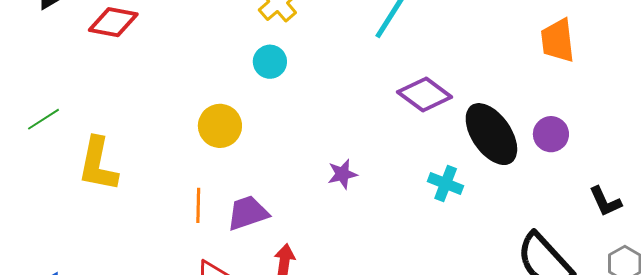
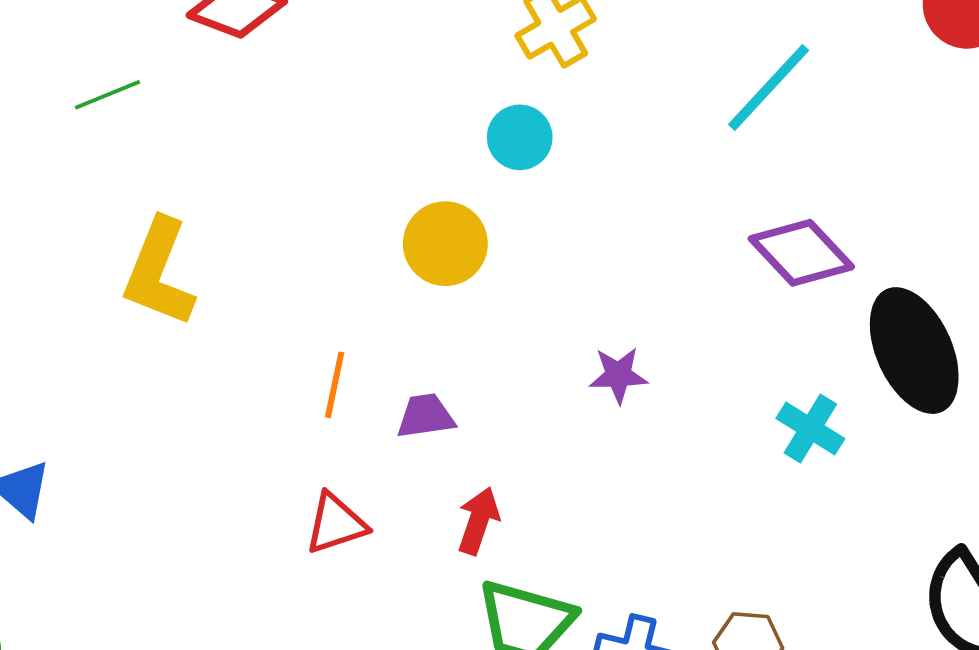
green line: (44, 119) -> (107, 95), moved
yellow circle: (220, 126) -> (445, 244), moved
purple trapezoid: (248, 213) -> (426, 416), size x0.7

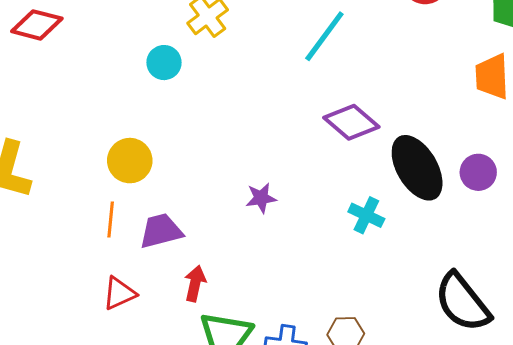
cyan circle: (520, 137) -> (164, 63), moved
yellow circle: (445, 244) -> (130, 161), moved
purple trapezoid: (426, 416) -> (161, 231), size x1.4

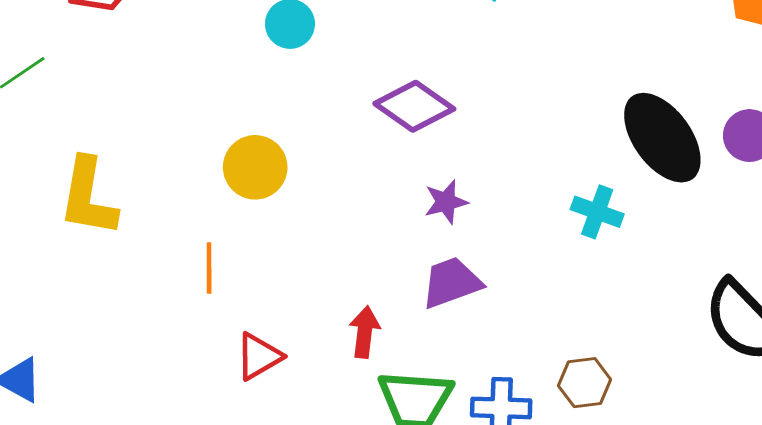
purple diamond: (351, 122) -> (414, 106), moved
orange line: (111, 220) -> (209, 268), moved
purple trapezoid: (161, 231) -> (451, 283), moved

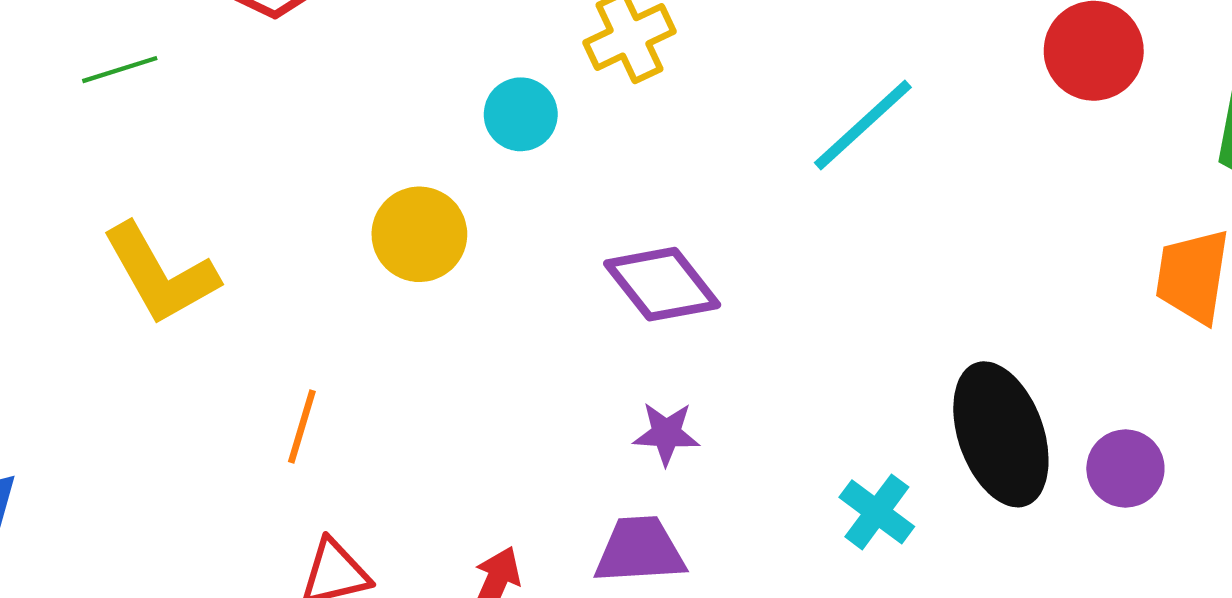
yellow circle: (255, 167) -> (419, 234), moved
yellow L-shape: (88, 197) -> (160, 274), turned -56

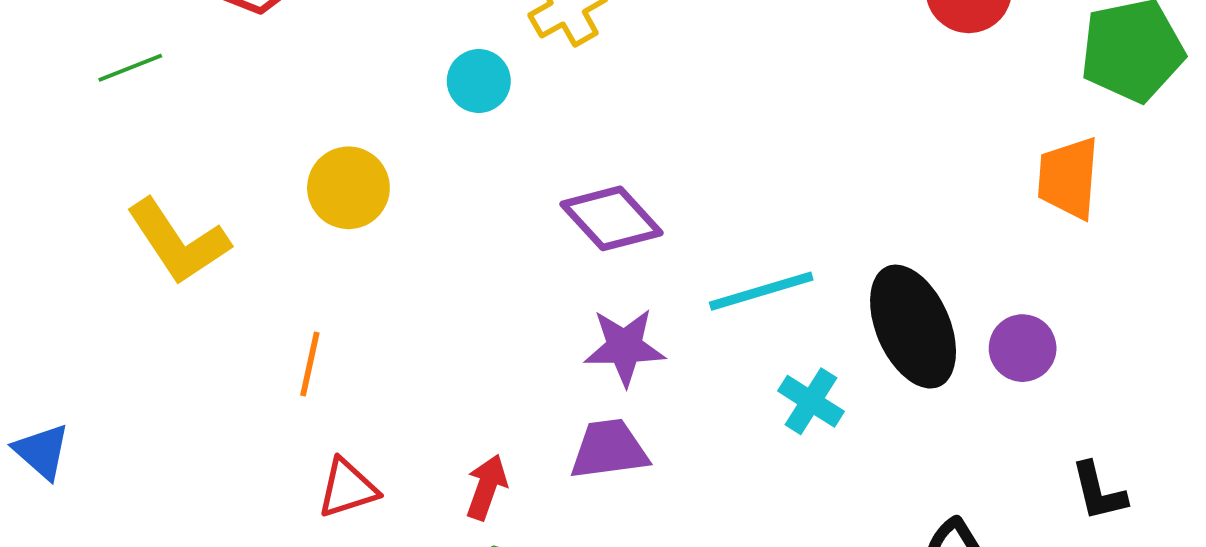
cyan line: (863, 125) -> (761, 291), moved, turned 30
yellow circle: (419, 234) -> (348, 188), moved
purple star: (666, 434) -> (624, 347), size x1.4

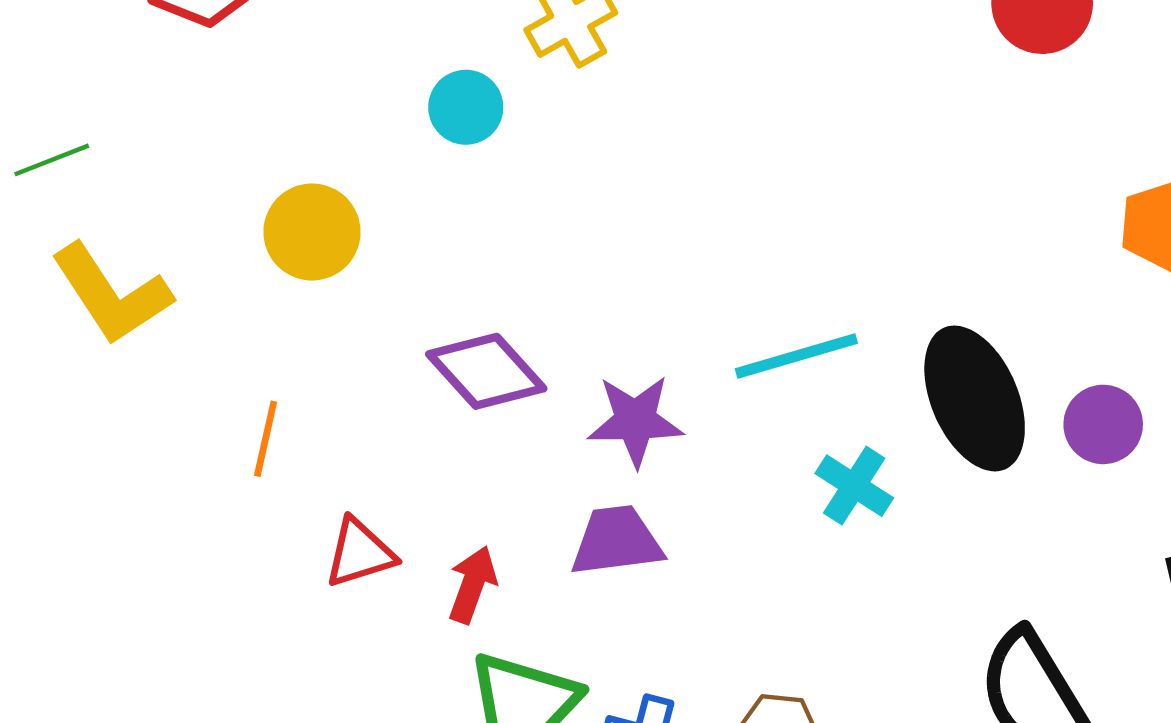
green line: (130, 68) -> (52, 160), moved
purple diamond: (611, 218) -> (486, 371), moved
red triangle: (348, 488) -> (360, 553), moved

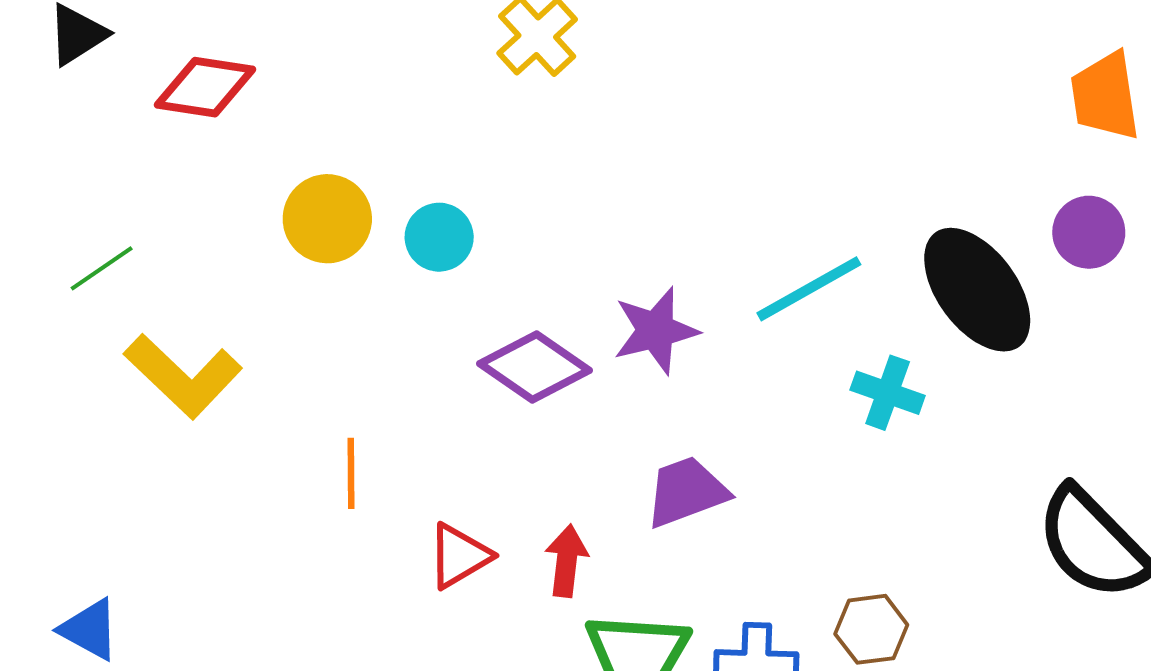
cyan circle: (466, 107) -> (439, 237), moved
yellow circle: (312, 232) -> (327, 219), moved
purple star: (635, 421) -> (656, 331), moved
purple circle: (1103, 424) -> (1089, 232), moved

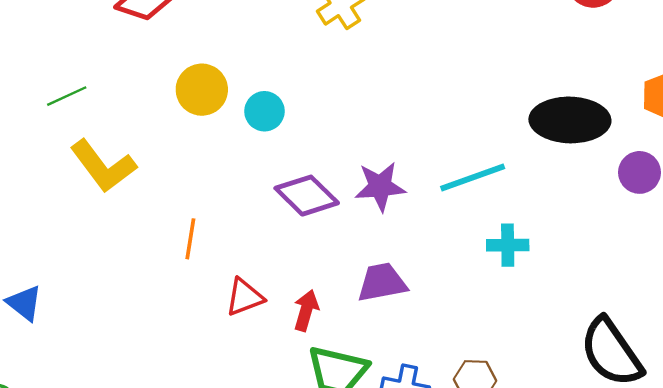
black ellipse: (977, 290) -> (570, 120), moved, turned -62
cyan cross: (888, 393) -> (508, 245), turned -30

